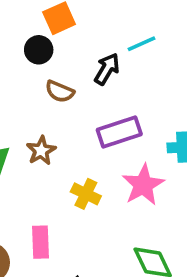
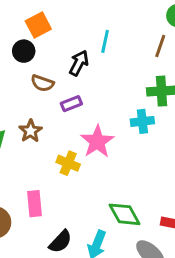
cyan line: (142, 44) -> (105, 41), turned -50
purple rectangle: (119, 132) -> (71, 104), moved, size x0.6
pink star: (143, 185) -> (97, 142), moved

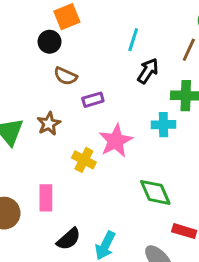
black arrow: (79, 63) -> (148, 71), moved
green diamond: (125, 214) -> (155, 192), moved

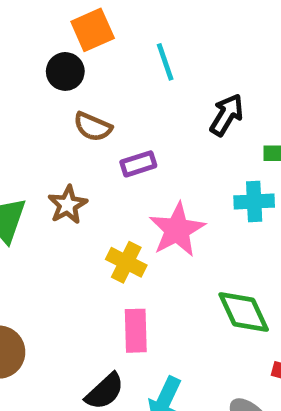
cyan line: (133, 40) -> (165, 62), moved, turned -35
pink rectangle: (46, 198) -> (136, 331), moved

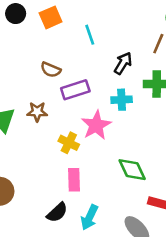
black circle: (65, 71) -> (16, 14), moved
purple rectangle: (138, 164) -> (75, 90), size x1.5
cyan cross: (254, 201) -> (122, 100), moved
brown star: (68, 205) -> (37, 112), turned 30

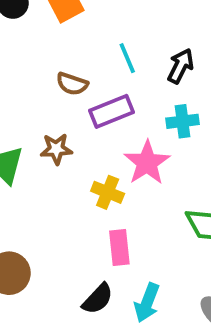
cyan line: (90, 35) -> (127, 58), moved

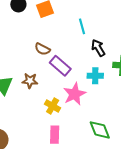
cyan line: (127, 58) -> (82, 26), moved
black arrow: (181, 66) -> (98, 48), turned -66
purple rectangle: (111, 111) -> (60, 66), turned 55

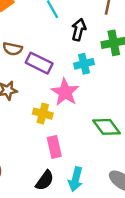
black arrow: (98, 48) -> (79, 30), turned 60

